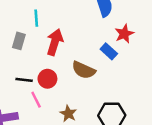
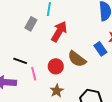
red circle: (47, 79) -> (56, 66), moved
black line: (24, 80) -> (20, 61), moved

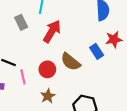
gray rectangle: (31, 24) -> (21, 22), turned -56

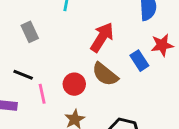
gray rectangle: (21, 22) -> (30, 32), moved
red arrow: (52, 31) -> (102, 37), moved

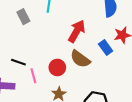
gray rectangle: (30, 32) -> (23, 17), moved

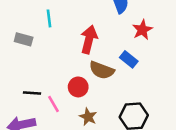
gray rectangle: (23, 17) -> (24, 39), turned -32
blue rectangle: (106, 47) -> (129, 59), moved

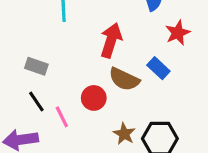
gray rectangle: (24, 39) -> (36, 66), moved
black line: (32, 93) -> (36, 102), turned 48
brown star: (88, 117) -> (124, 134), moved

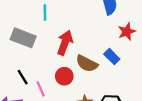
red arrow: (111, 40) -> (65, 43), moved
gray rectangle: (36, 66) -> (23, 38), moved, size x1.5

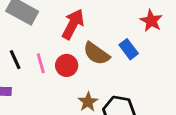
red star: (127, 32) -> (151, 21), turned -30
pink line: (41, 89) -> (41, 63), moved

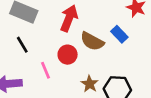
black line: (15, 60) -> (22, 45), moved
pink line: (41, 63) -> (45, 70), moved

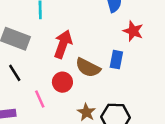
blue rectangle: (119, 34) -> (116, 60), turned 56

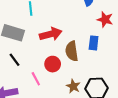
red arrow: (63, 44) -> (51, 34), turned 60
brown semicircle: (88, 68) -> (72, 51), turned 60

